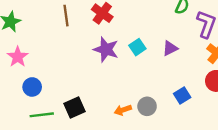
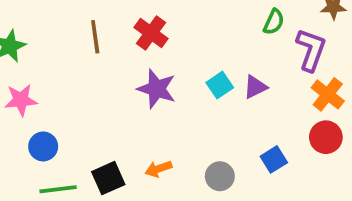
cyan square: (137, 47) -> (220, 85), moved
pink star: (18, 57) -> (21, 100), turned 30
orange arrow: (123, 110) -> (158, 169), moved

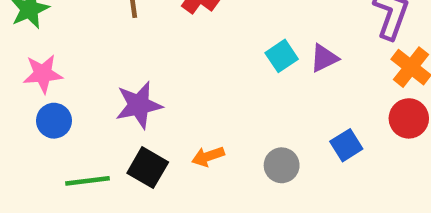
purple star: (157, 89) -> (139, 105), moved, turned -30
blue circle: (43, 146) -> (54, 121), moved
black square: (108, 178) -> (148, 168), turned -36

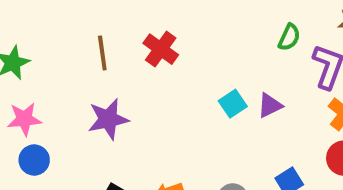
purple star: (139, 105) -> (108, 119), moved

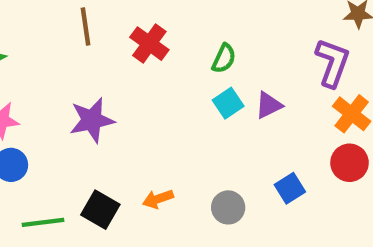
green semicircle: (289, 37) -> (224, 58), moved
brown line: (102, 53) -> (86, 27), moved

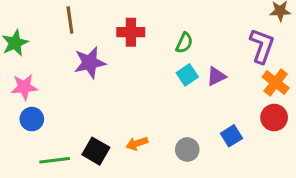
brown line: (86, 27) -> (70, 20), moved
red cross: (149, 44) -> (131, 32), turned -36
purple star: (92, 120) -> (90, 63), moved

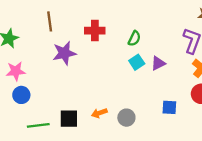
blue square: (231, 136) -> (169, 107), turned 35
gray circle: (187, 150) -> (126, 118), moved
black square: (96, 151) -> (69, 119), turned -30

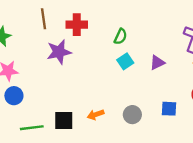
red cross: (95, 31) -> (77, 25), moved
green semicircle: (134, 38) -> (120, 36), moved
cyan square: (137, 62) -> (125, 61), moved
gray circle: (126, 118) -> (132, 115), moved

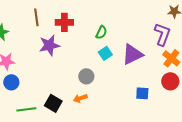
purple triangle: (157, 63) -> (132, 54), size x1.6
gray circle: (132, 115) -> (86, 76), moved
black square: (64, 121) -> (53, 103), turned 30

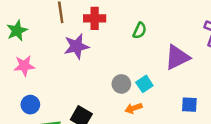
cyan square: (105, 53) -> (144, 84), moved
blue circle: (11, 82) -> (30, 105), moved
orange arrow: (80, 98) -> (133, 108), moved

